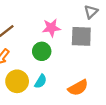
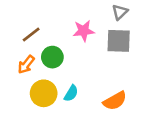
gray triangle: (91, 12) -> (120, 12), moved
green circle: (42, 51) -> (52, 57), moved

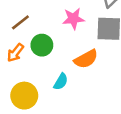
yellow circle: (44, 93) -> (24, 96), moved
orange semicircle: (115, 101) -> (86, 59), moved

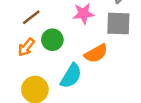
cyan semicircle: (61, 82) -> (71, 76), size x1.5

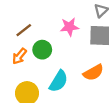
orange semicircle: (96, 53) -> (93, 73), moved

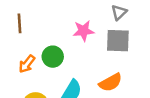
brown line: (24, 30) -> (20, 23), moved, turned -56

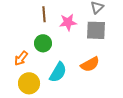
brown line: (20, 23) -> (44, 14), moved
orange arrow: (27, 64) -> (21, 58), moved

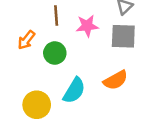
orange arrow: (21, 58) -> (26, 40), moved

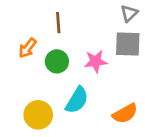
pink star: (87, 26) -> (96, 61), moved
orange semicircle: (116, 80) -> (125, 114), moved

